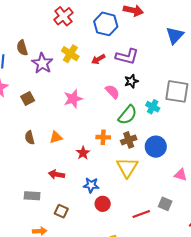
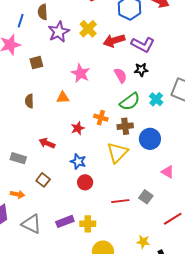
red arrow: (98, 59) -> (114, 41), size x1.5
pink star: (73, 99) -> (80, 73), turned 30
orange triangle: (56, 137) -> (63, 98), moved

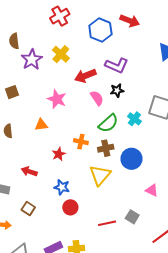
red arrow: (114, 41) -> (85, 76), moved

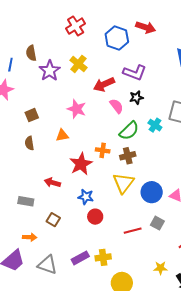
brown square: (12, 92) -> (32, 115), moved
red star: (59, 154) -> (81, 164), size x1.6
blue circle: (131, 159) -> (152, 192), moved

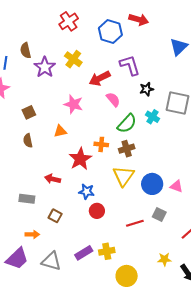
purple L-shape: (135, 73) -> (130, 65), turned -125
black star: (136, 98) -> (147, 89), moved

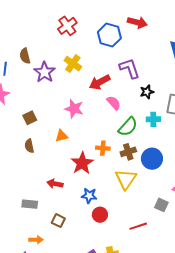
cyan cross: (152, 117) -> (153, 119), turned -32
blue circle: (152, 184) -> (152, 159), moved
gray square: (159, 215) -> (161, 205), moved

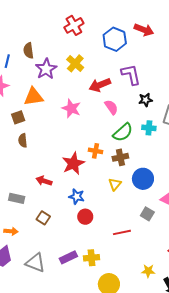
brown square: (30, 118) -> (18, 117), moved
orange triangle: (61, 136) -> (34, 97), moved, size x1.5
blue circle: (152, 159) -> (143, 179), moved
yellow triangle: (126, 179) -> (115, 184), size x0.6
orange arrow: (36, 240) -> (11, 231), moved

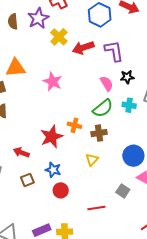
purple star: (46, 69) -> (38, 18), moved
red arrow: (100, 85) -> (83, 48), moved
pink semicircle: (111, 107) -> (107, 83), moved
blue circle: (143, 179) -> (133, 156), moved
brown square: (43, 218) -> (27, 180), moved, turned 32

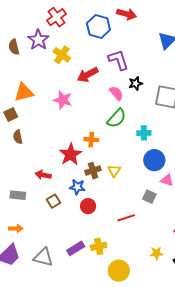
red arrow: (83, 48) -> (88, 75), moved
cyan cross: (129, 105) -> (144, 133), moved
brown cross: (99, 133) -> (93, 171), moved

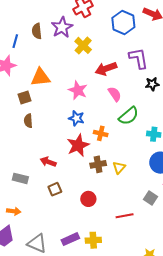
pink semicircle: (116, 93) -> (115, 94), moved
blue star: (77, 187) -> (76, 118), moved

